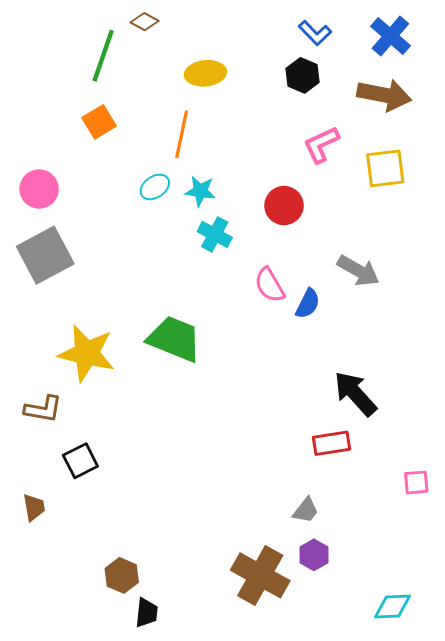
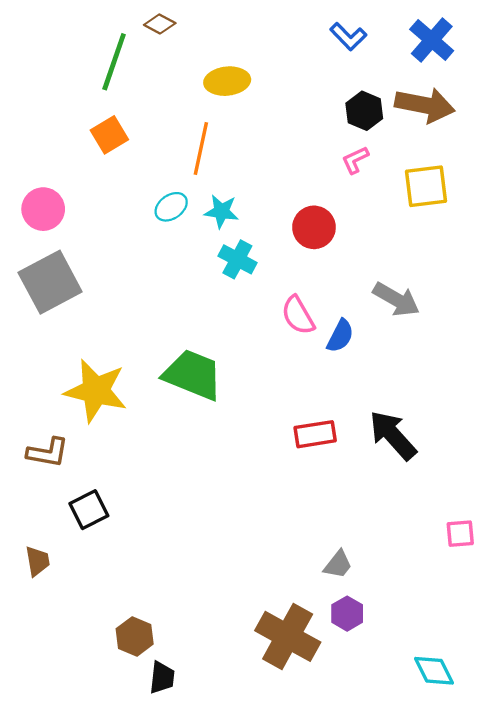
black hexagon: (303, 75) -> (364, 111), moved
pink L-shape: (321, 145) -> (355, 160), size x0.7
red rectangle: (332, 443) -> (315, 434), moved
cyan diamond: (392, 606) -> (434, 671), turned 66

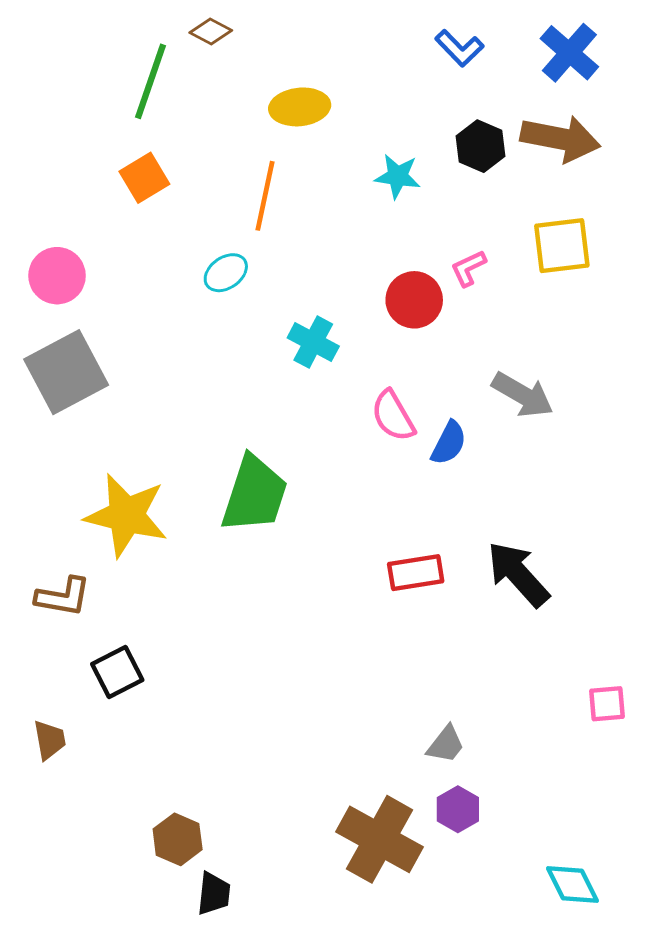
pink L-shape: (355, 160) -> (468, 268), moved
cyan star: (221, 211) -> (398, 176), moved
green trapezoid: (193, 375) -> (254, 494), turned 86

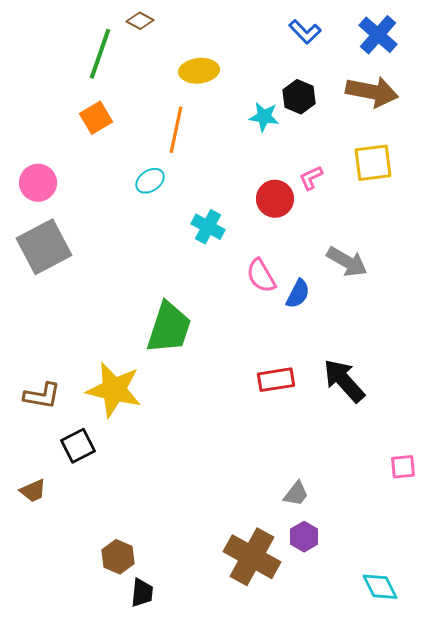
black hexagon: (480, 146) -> (299, 97), moved
yellow star: (126, 515) -> (114, 390), moved
brown trapezoid: (49, 740) -> (33, 491), turned 76

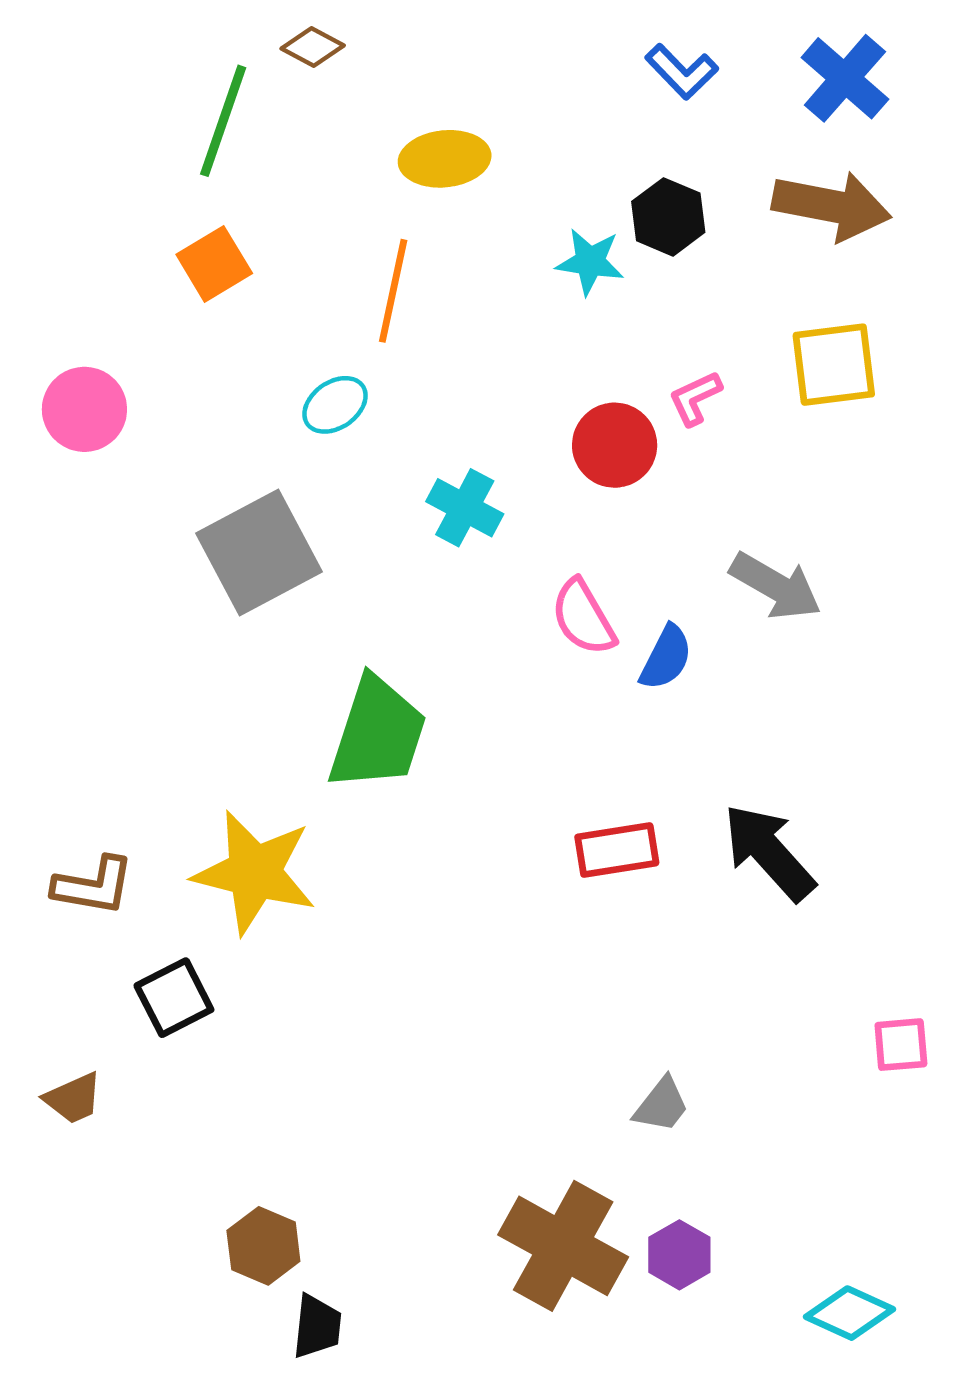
gray square: (44, 247) -> (259, 553), moved
purple hexagon: (304, 537) -> (679, 1255), moved
cyan diamond: (380, 587) -> (849, 1313), turned -39

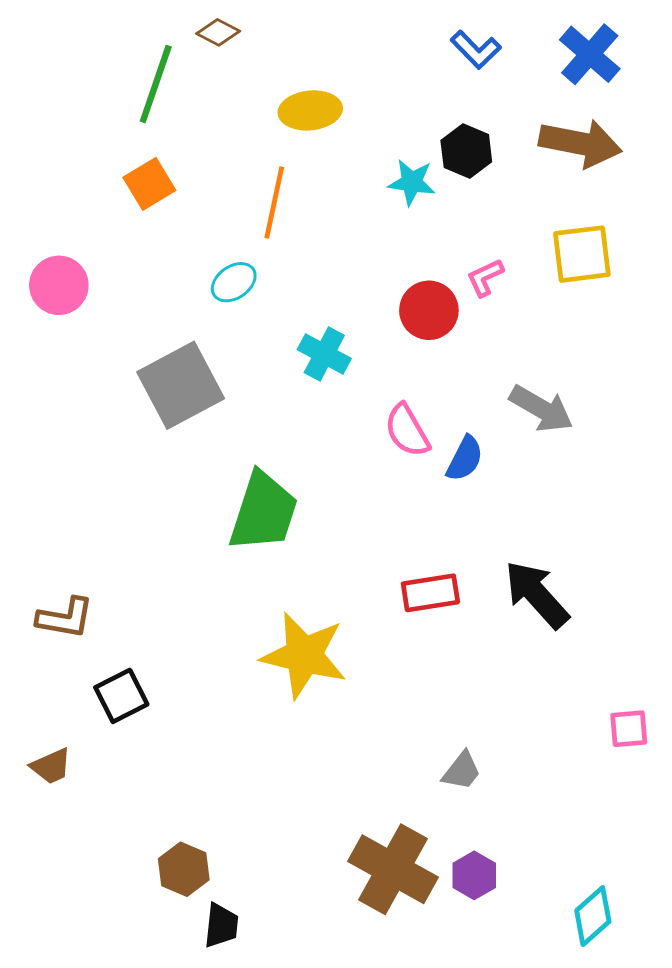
yellow star: (254, 872) -> (304, 655), moved
cyan diamond: (849, 1313) -> (593, 916), turned -66

